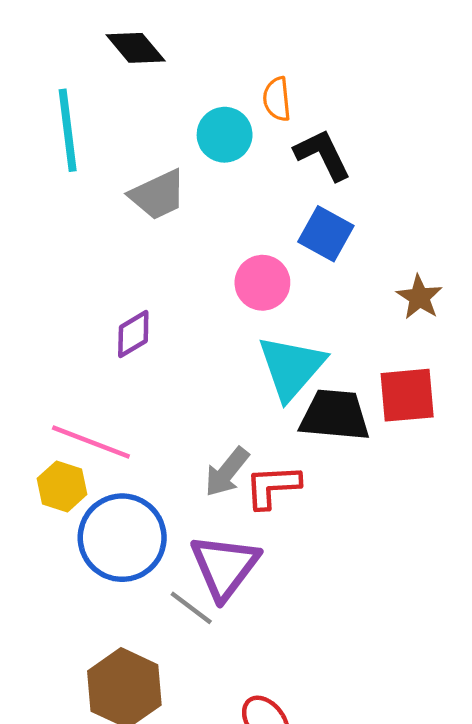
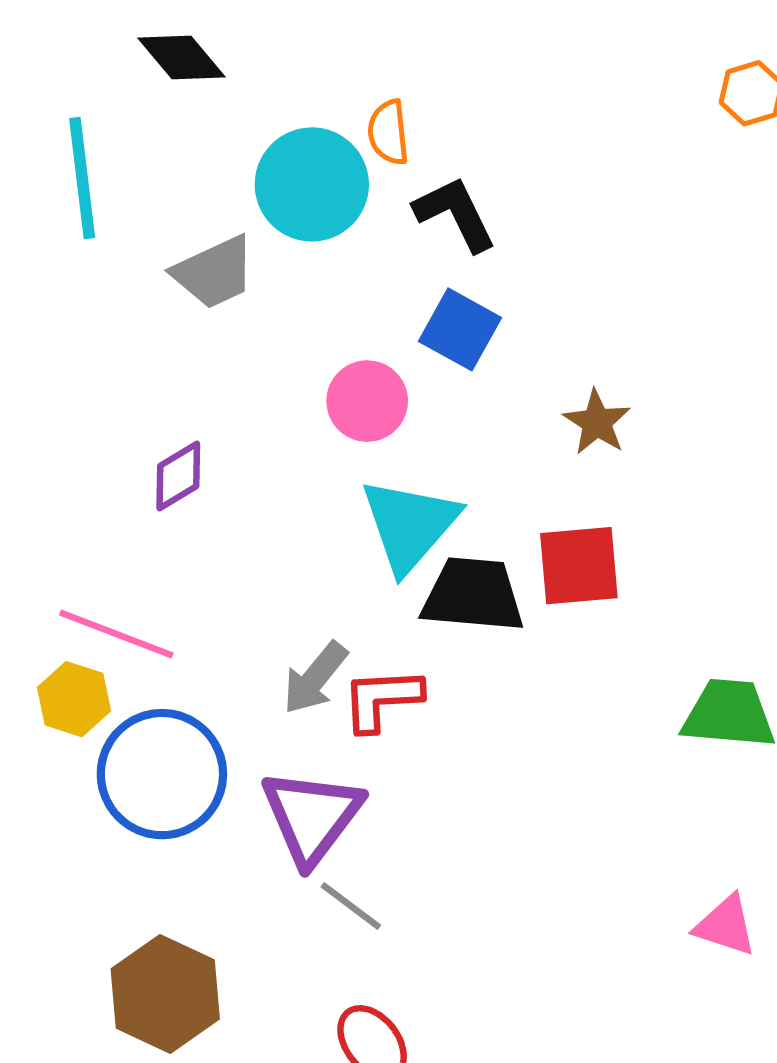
cyan circle: (225, 135) -> (312, 184), size x1.4
gray line: (191, 608) -> (351, 906), moved

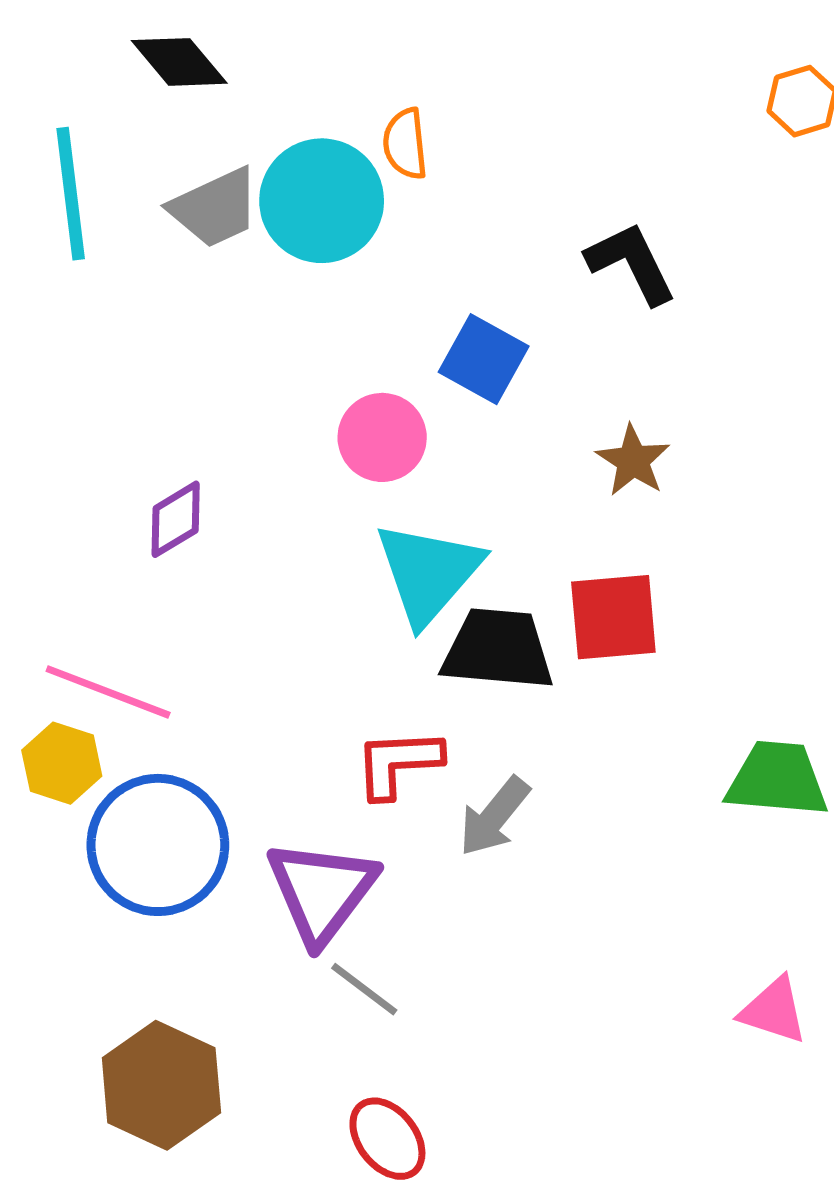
black L-shape: (455, 214) -> (631, 263), moved
gray trapezoid: (214, 272) -> (215, 208), moved
gray arrow: (315, 678) -> (494, 817), moved

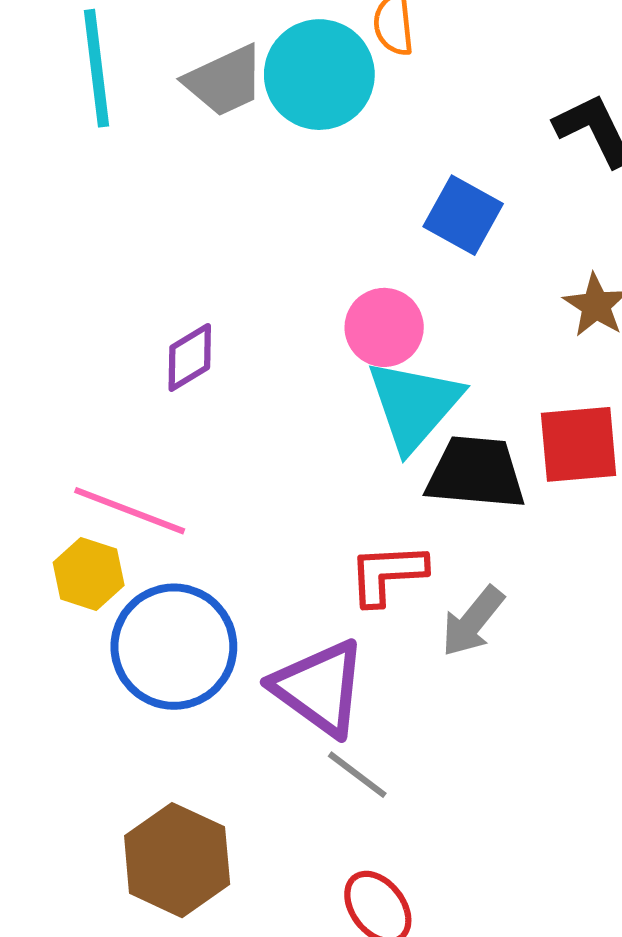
pink circle: (382, 437) -> (384, 327), moved
purple triangle: (322, 891) -> (319, 688), turned -31

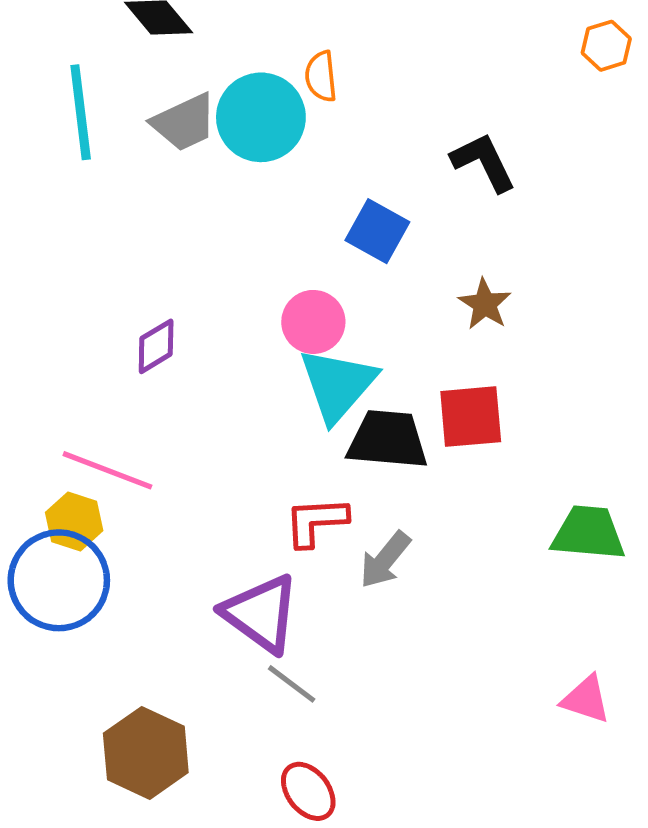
blue circle: (174, 647) -> (59, 580), moved

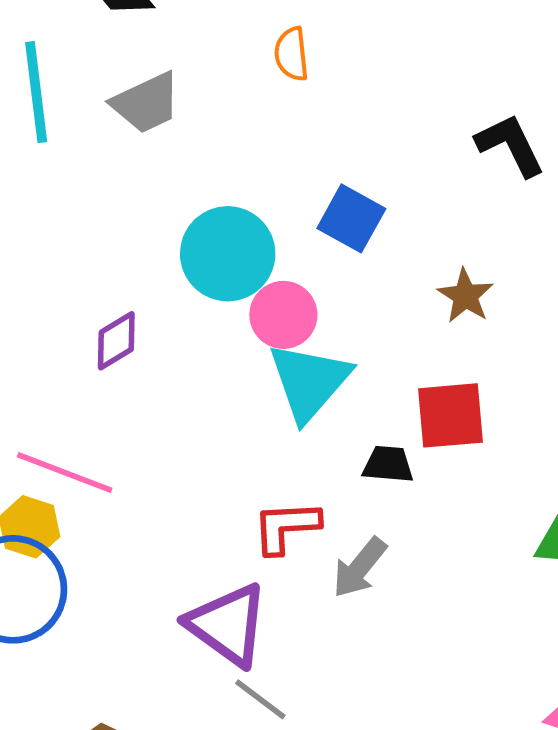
cyan circle: (261, 117) -> (228, 254), moved
black L-shape: (483, 162) -> (510, 145), moved
black trapezoid: (388, 440) -> (388, 464), moved, size x0.6

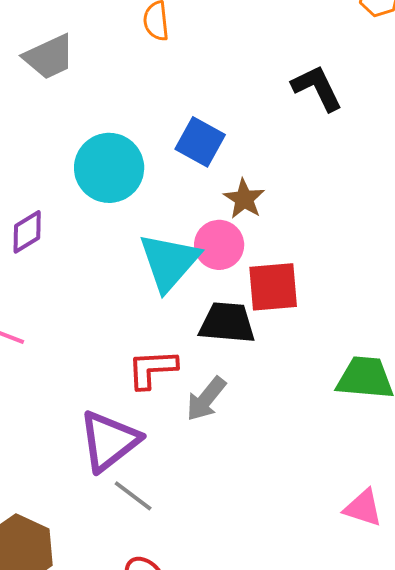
brown star: (465, 296) -> (244, 199), moved
pink circle: (283, 315) -> (219, 245), moved
black trapezoid: (388, 464) -> (227, 323), size x1.5
purple triangle: (228, 625) -> (109, 441), turned 46

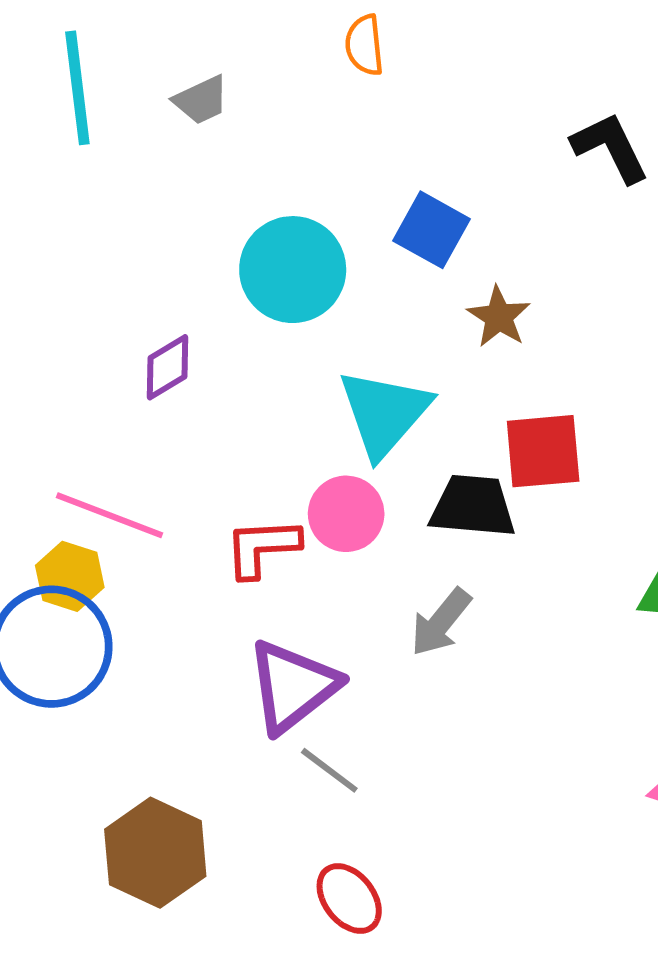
gray trapezoid: (49, 57) -> (201, 100), size x0.7
pink circle: (219, 245) -> (346, 514), moved
red L-shape: (152, 369) -> (262, 547), moved

